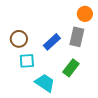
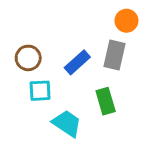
green rectangle: (71, 68) -> (106, 101), turned -54

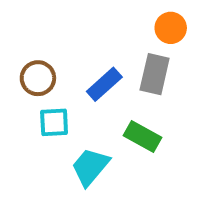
green rectangle: (106, 101) -> (143, 137), turned -45
cyan trapezoid: (67, 123) -> (90, 167), turned -84

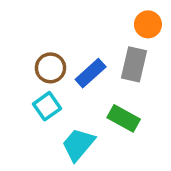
brown circle: (38, 78) -> (50, 68), moved
cyan square: (54, 122) -> (47, 106), turned -32

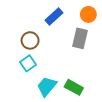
blue rectangle: (91, 73) -> (54, 17), moved
green rectangle: (124, 118) -> (74, 87), moved

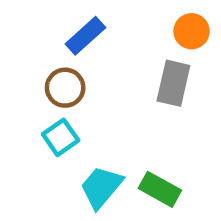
blue rectangle: (54, 17) -> (85, 36), moved

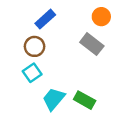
gray rectangle: (173, 83) -> (92, 44), turned -65

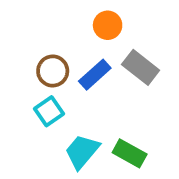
orange circle: (101, 17) -> (108, 25), moved
blue rectangle: (45, 19) -> (95, 75), moved

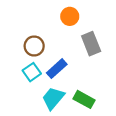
gray rectangle: (141, 67) -> (91, 44), turned 30
blue rectangle: (95, 75) -> (57, 69), moved

